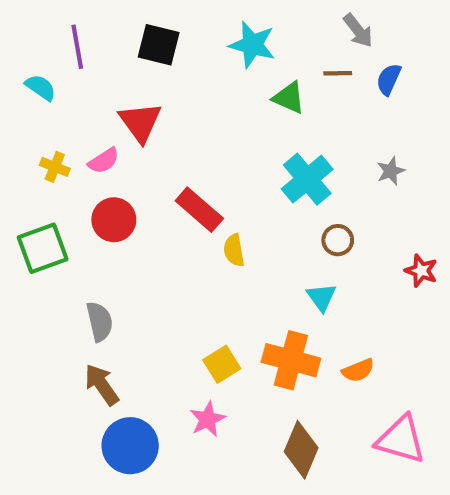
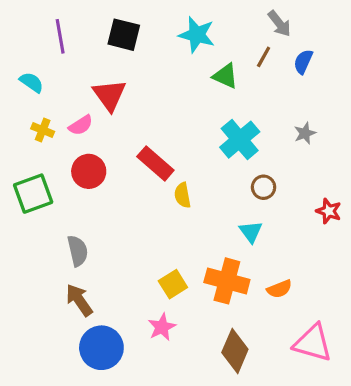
brown line: (338, 73) -> (264, 57), turned -60
cyan semicircle: (41, 87) -> (32, 82), moved

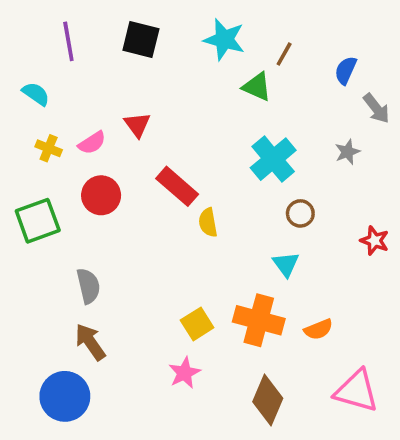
gray arrow: (279, 24) -> (376, 108), moved
brown line: (264, 57) -> (284, 54), moved
red triangle: (109, 95) -> (137, 125), moved, size x0.7
blue circle: (101, 348) -> (65, 396), moved

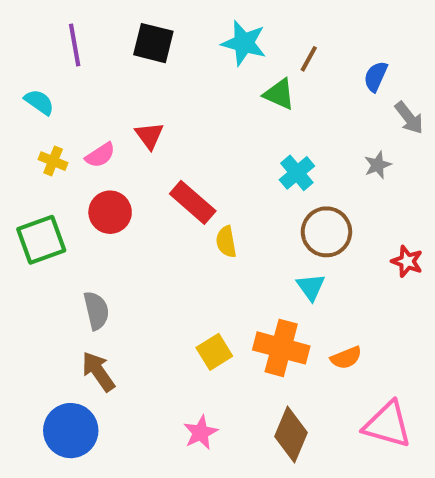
cyan cross: (273, 159) -> (297, 173), size x0.7
brown circle: (300, 213) -> (326, 232), size x1.6
pink star: (184, 373) -> (201, 433), moved

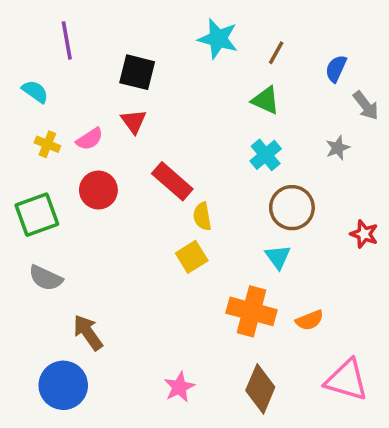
black square: (153, 43) -> (137, 72), moved
green triangle: (279, 94) -> (266, 100), moved
gray semicircle: (96, 311) -> (46, 278), moved, turned 128
yellow square: (214, 352) -> (192, 257), moved

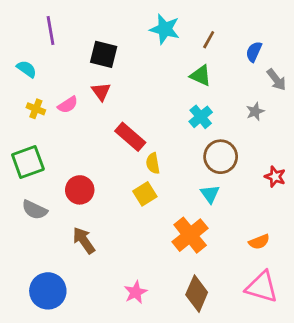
red circle: (98, 190) -> (80, 190), moved
orange cross: (251, 311) -> (190, 235), turned 36
orange semicircle: (310, 320) -> (259, 242), moved
brown arrow: (88, 333) -> (84, 240), moved

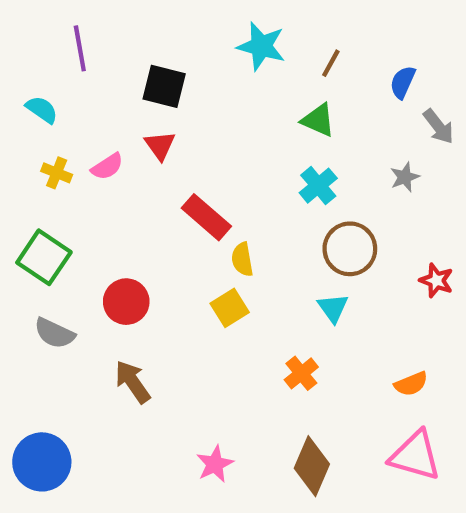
green square: (28, 162) -> (44, 257), turned -36
orange cross: (190, 235) -> (301, 373), size x0.6
blue circle: (48, 291) -> (42, 462), moved

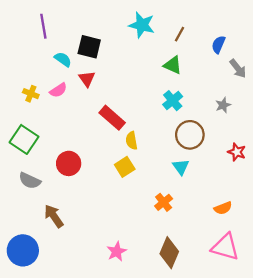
cyan semicircle: (42, 110) -> (63, 59), moved
gray star: (405, 177) -> (223, 105), moved
brown arrow: (133, 382) -> (54, 216), moved

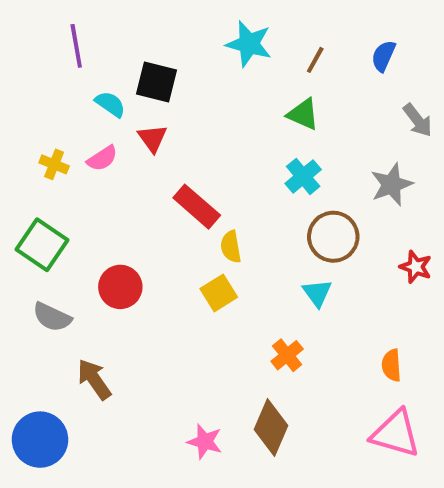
blue semicircle: (218, 44) -> (383, 56), moved
gray star: (223, 105) -> (392, 184), size x1.5
orange semicircle: (223, 208) -> (392, 365), turned 108
pink star: (117, 252) -> (205, 442), turned -30
brown diamond: (169, 253) -> (271, 428), moved

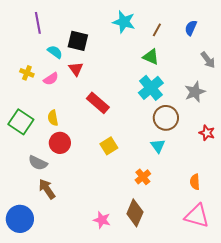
yellow cross: (54, 164) -> (27, 73), moved
cyan cross: (303, 176) -> (151, 88), size x1.4
yellow semicircle: (231, 247) -> (53, 118), moved
gray semicircle: (52, 317) -> (38, 163), moved

